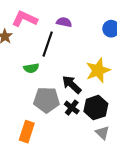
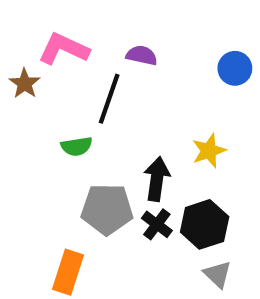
yellow star: (98, 70) -> (209, 151), size x0.7
black arrow: (72, 85) -> (157, 179), turned 55

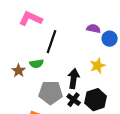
purple semicircle: (142, 55) -> (94, 29), moved
blue circle: (235, 68) -> (110, 39), moved
brown star: (25, 84) -> (19, 71), moved

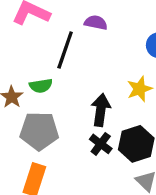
purple semicircle: (94, 29) -> (96, 23), moved
gray pentagon: (51, 93) -> (39, 131), moved

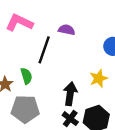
green semicircle: (41, 86) -> (26, 76), turned -98

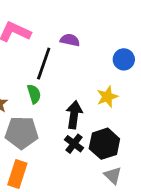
green semicircle: (26, 76) -> (34, 94), moved

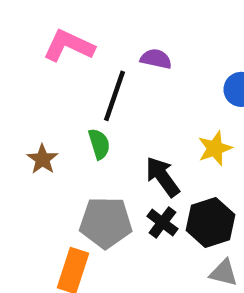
black arrow: (74, 115) -> (162, 177), turned -44
gray pentagon: (22, 133) -> (106, 223), moved
gray triangle: (113, 175) -> (224, 273), turned -30

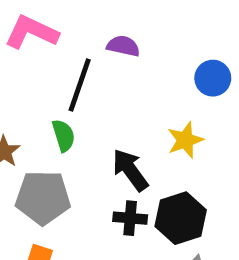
gray pentagon: (106, 223) -> (43, 197), moved
black cross: (162, 223) -> (130, 218), turned -32

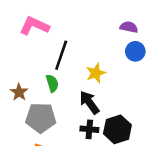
purple semicircle: (123, 46) -> (129, 27), moved
yellow star: (185, 140) -> (96, 73), moved

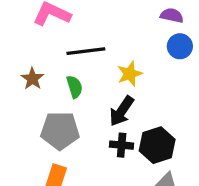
black line: (61, 55) -> (86, 51), turned 64
brown star: (19, 92) -> (32, 79), moved
black arrow: (89, 102) -> (122, 111), turned -110

